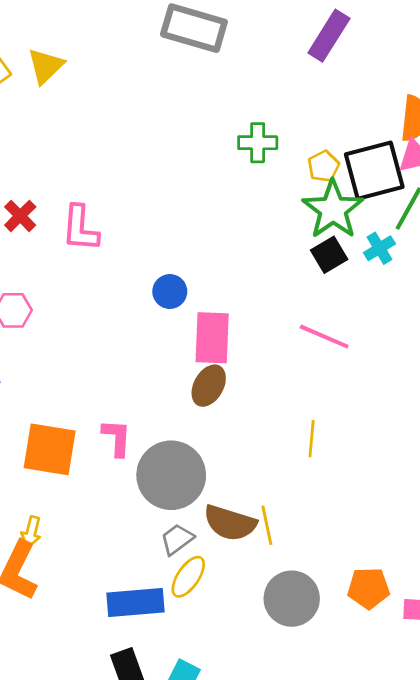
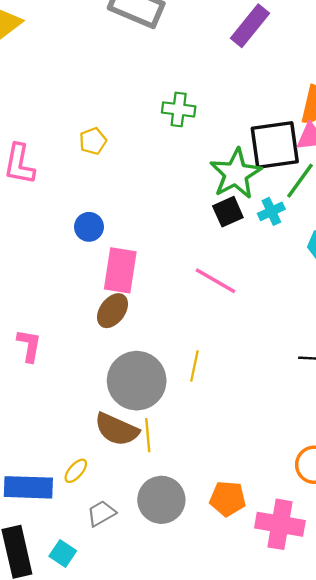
yellow pentagon: (324, 166) -> (93, 141), moved
gray circle: (171, 475) -> (137, 381), moved
gray trapezoid: (177, 539) -> (101, 513), moved
yellow ellipse: (188, 577) -> (76, 471), size x0.7

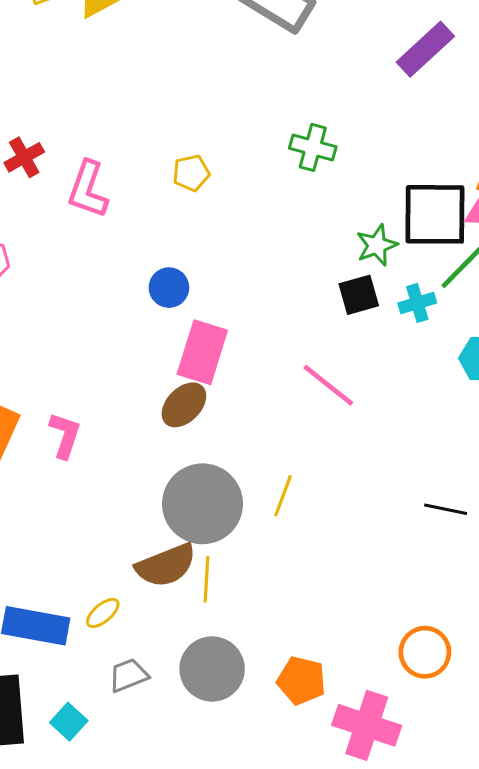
green star: (236, 174) -> (377, 245), size x0.6
brown semicircle: (117, 429) -> (166, 565), turned -54

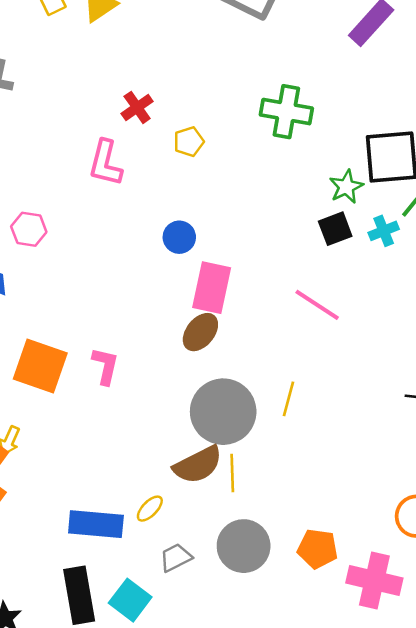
green cross: (313, 147) -> (286, 112), size x1.4
red cross: (24, 157) -> (137, 107), moved
cyan square: (69, 722) -> (130, 600), size x1.4

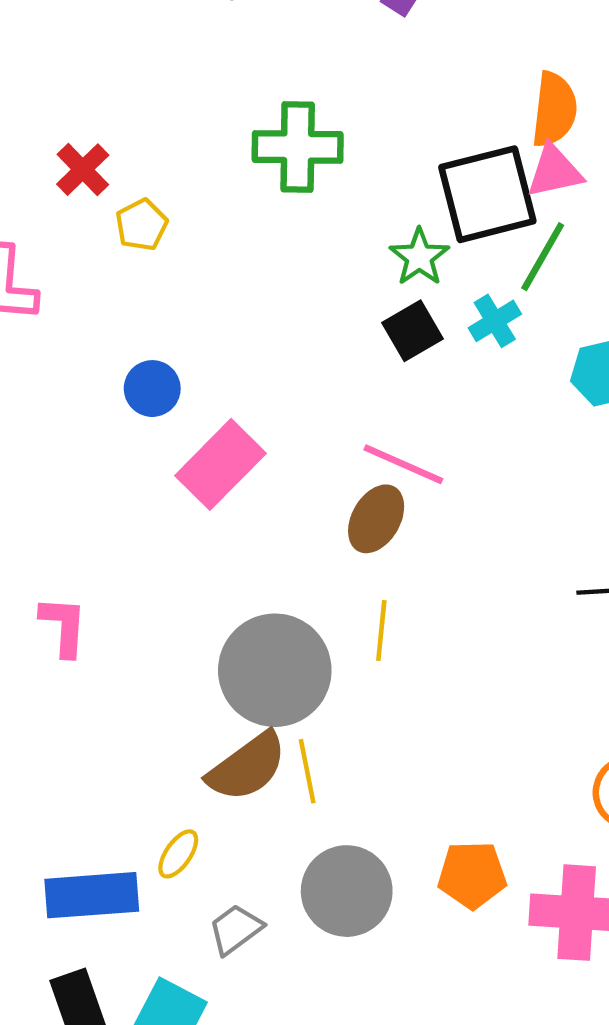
red cross: (137, 107) -> (83, 170), moved
pink rectangle: (212, 288) -> (221, 464), turned 42
brown ellipse: (200, 332) -> (376, 519), moved

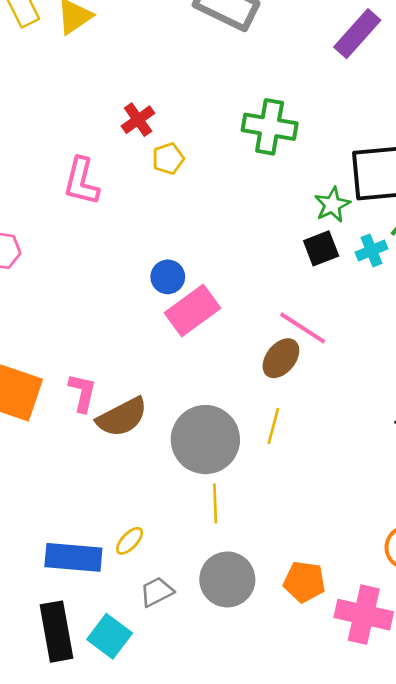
blue circle: (152, 389) -> (168, 277), moved
brown semicircle: (247, 767) -> (122, 417), moved

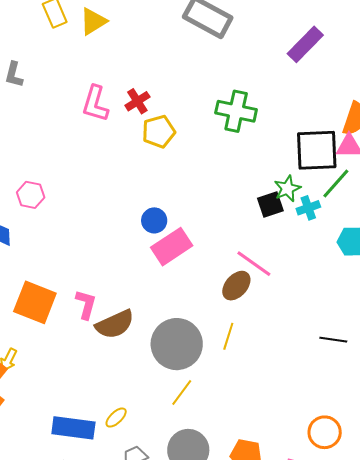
yellow pentagon: (168, 159) -> (159, 132), size x1.4
pink L-shape: (81, 181) -> (95, 104), moved
green star: (332, 205) -> (287, 189), moved
yellow line: (215, 504) -> (182, 392), turned 36

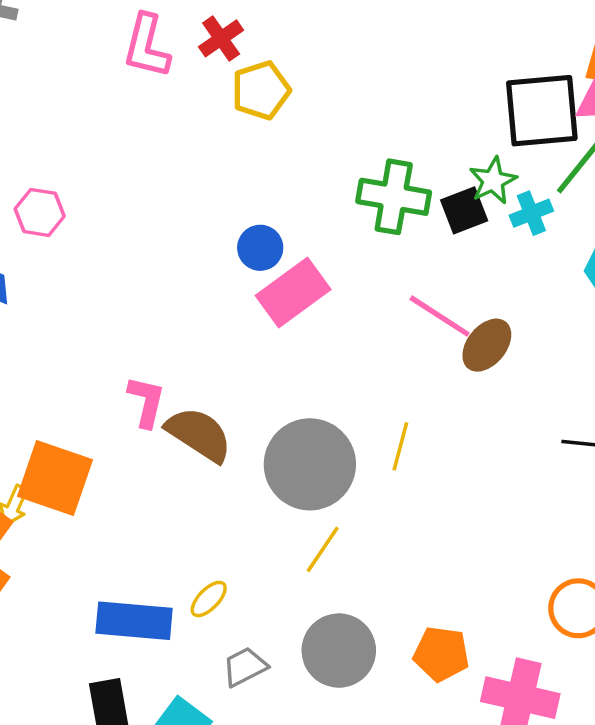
green cross: (236, 111) -> (394, 197), moved
brown ellipse: (236, 286) -> (487, 345), moved
orange square: (35, 302) -> (55, 478), moved
brown semicircle: (115, 324) -> (199, 434), turned -120

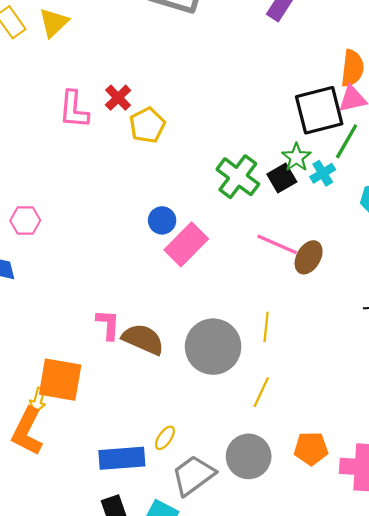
green cross: (394, 197) -> (238, 177), turned 36
yellow line: (323, 549) -> (261, 392), moved
gray trapezoid: (245, 667) -> (193, 475), size x1.6

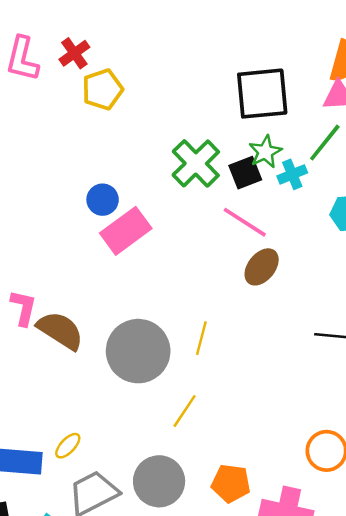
black square: (319, 110) -> (262, 94), moved
pink line: (277, 244) -> (245, 222), moved

